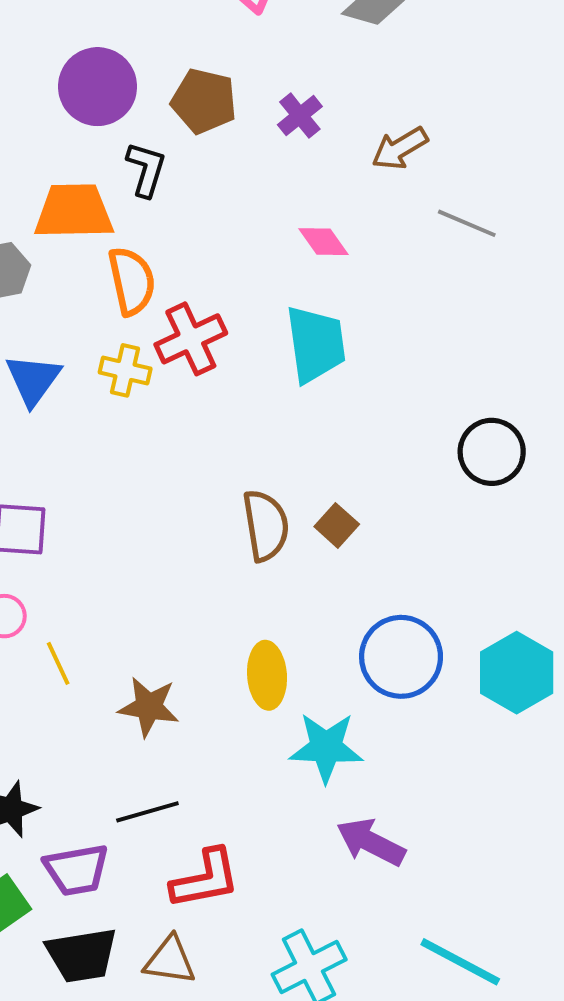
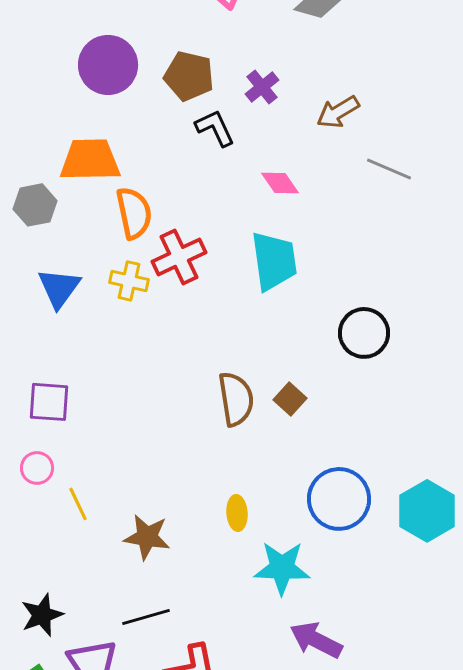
black L-shape: (146, 169) -> (215, 128), moved, turned -42
black circle: (492, 452) -> (364, 333), moved
yellow ellipse: (267, 675) -> (237, 513), size x0.7

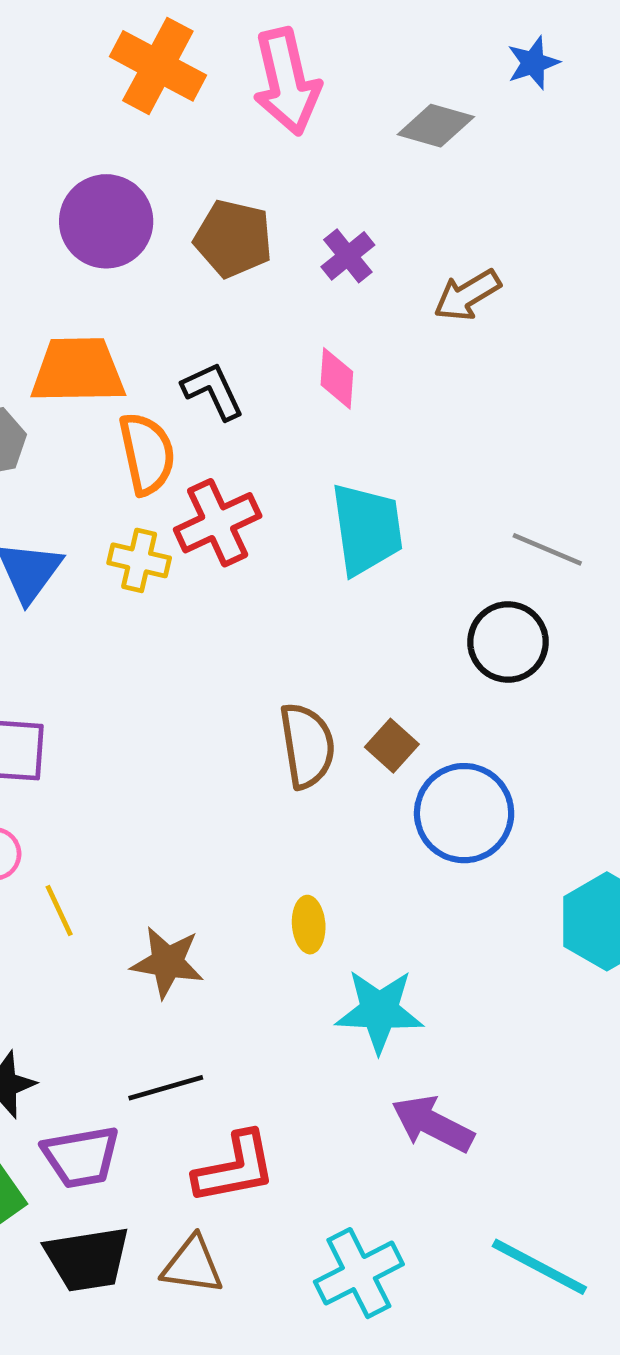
black L-shape: (215, 128) -> (213, 391), moved
gray line: (389, 169) -> (547, 549), moved
pink diamond: (280, 183) -> (337, 378), moved, turned 39
blue circle: (339, 499) -> (464, 813), moved

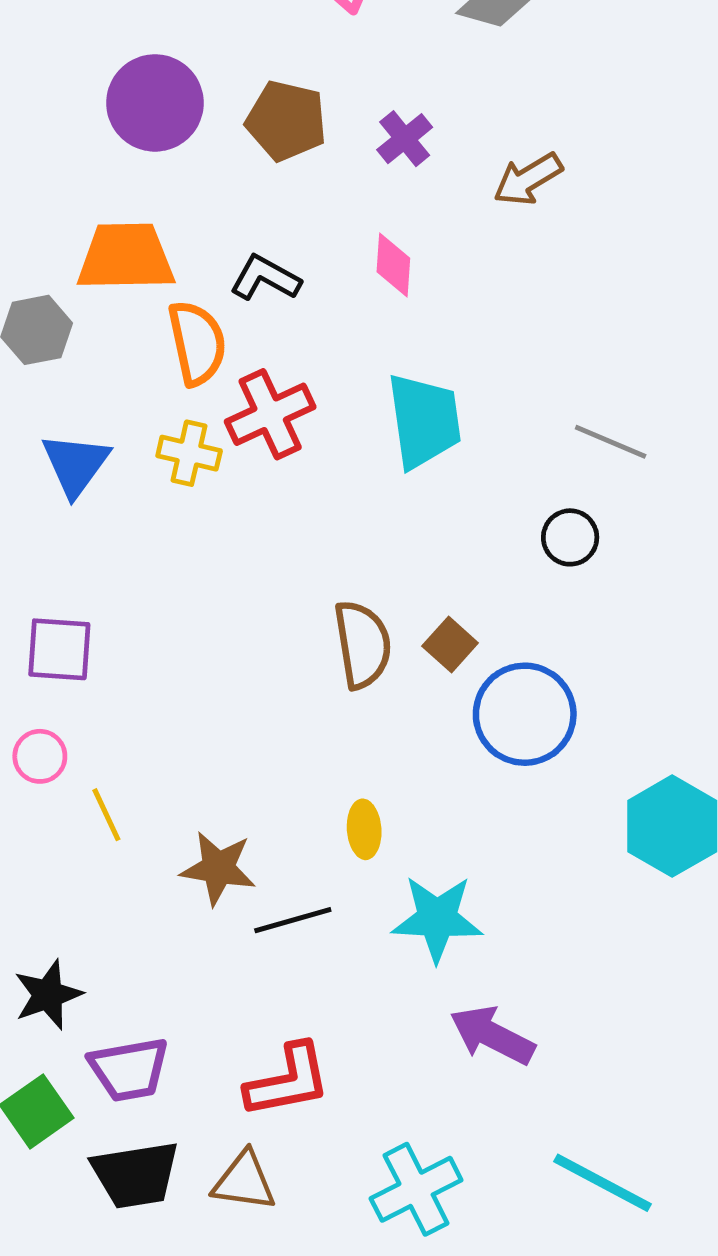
black L-shape: (213, 391) -> (265, 278), turned -36
black circle: (508, 642) -> (570, 537), size x0.7
black line: (166, 1088) -> (293, 920), moved

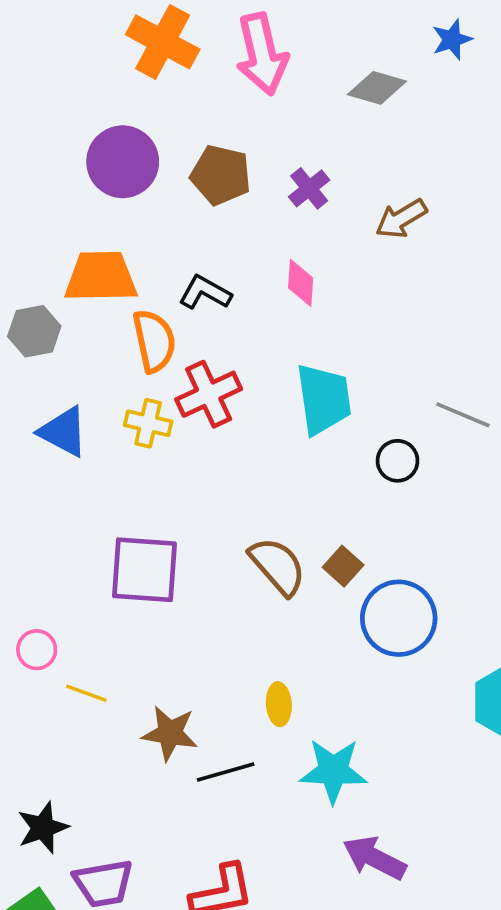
blue triangle: (76, 465) -> (63, 432), turned -38
black circle: (570, 537) -> (398, 461), moved
brown semicircle: (363, 644) -> (278, 566), turned -32
purple square: (59, 649) -> (144, 570), moved, size x1.4
yellow line: (106, 815) -> (86, 693), turned -45

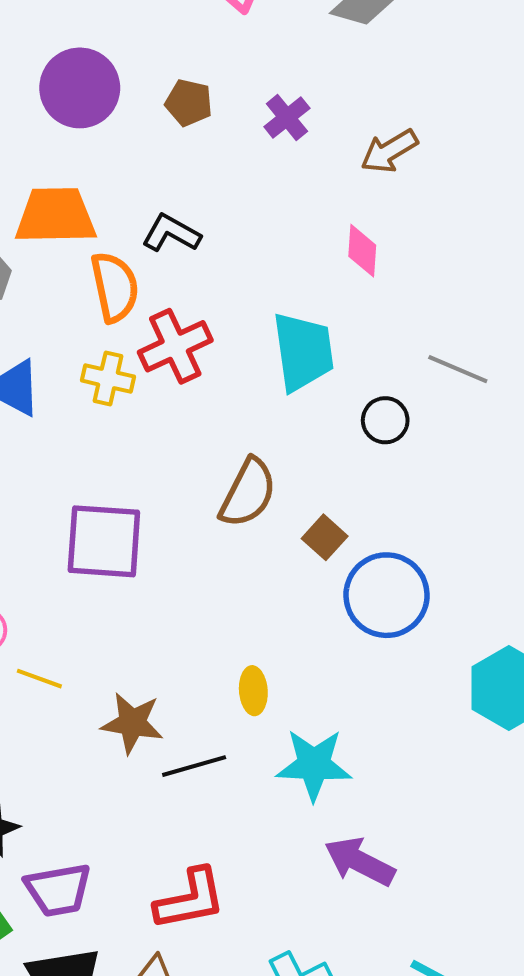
brown pentagon: (221, 175) -> (189, 103), size x0.7
pink diamond: (301, 283) -> (362, 251), moved
brown semicircle: (278, 566) -> (248, 493), moved, turned 68

